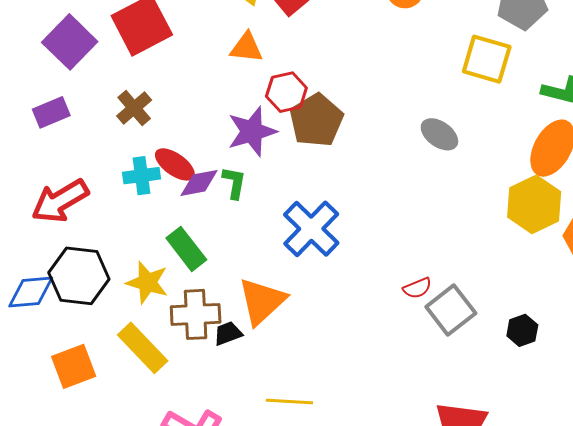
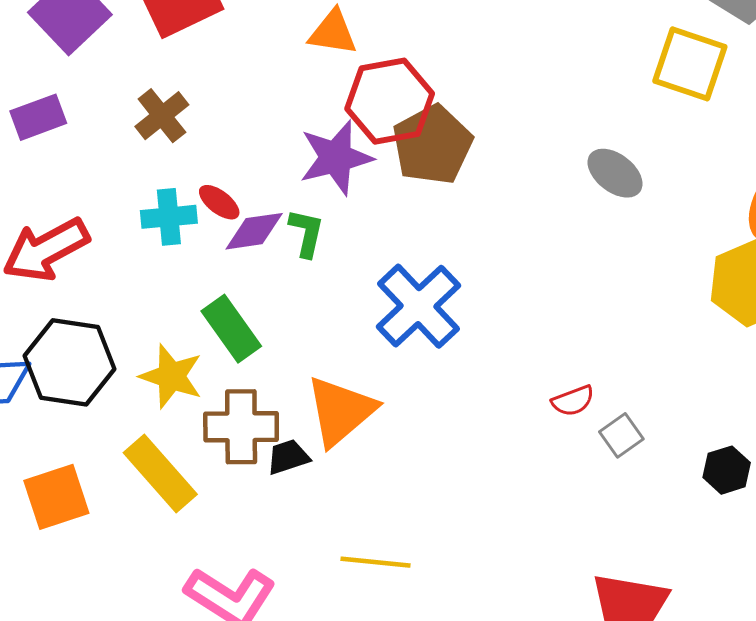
red hexagon: (286, 92) -> (390, 101), size x1.4
red ellipse: (175, 164) -> (219, 202), size x0.7
gray square: (451, 310) -> (621, 435), size x0.6

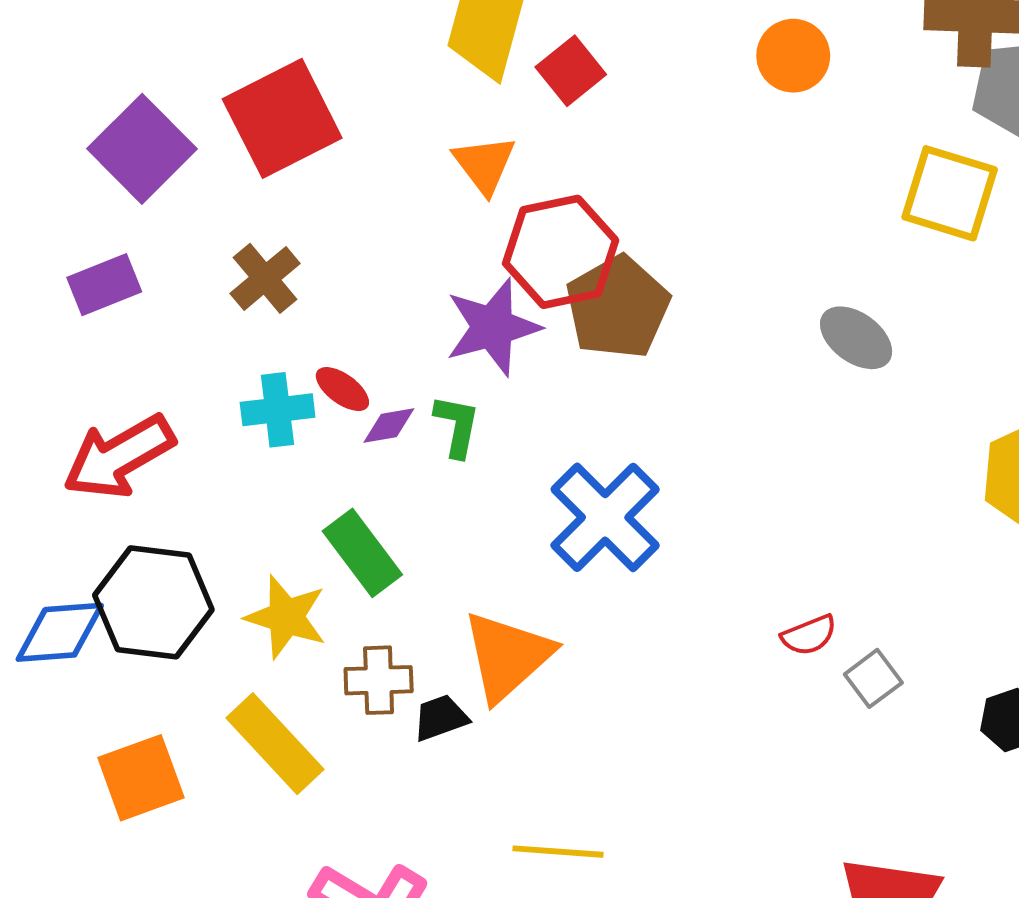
orange triangle: (333, 32) -> (484, 164), turned 46
purple diamond: (254, 231) -> (389, 425), size x0.7
brown cross: (241, 427) -> (379, 680), size x0.7

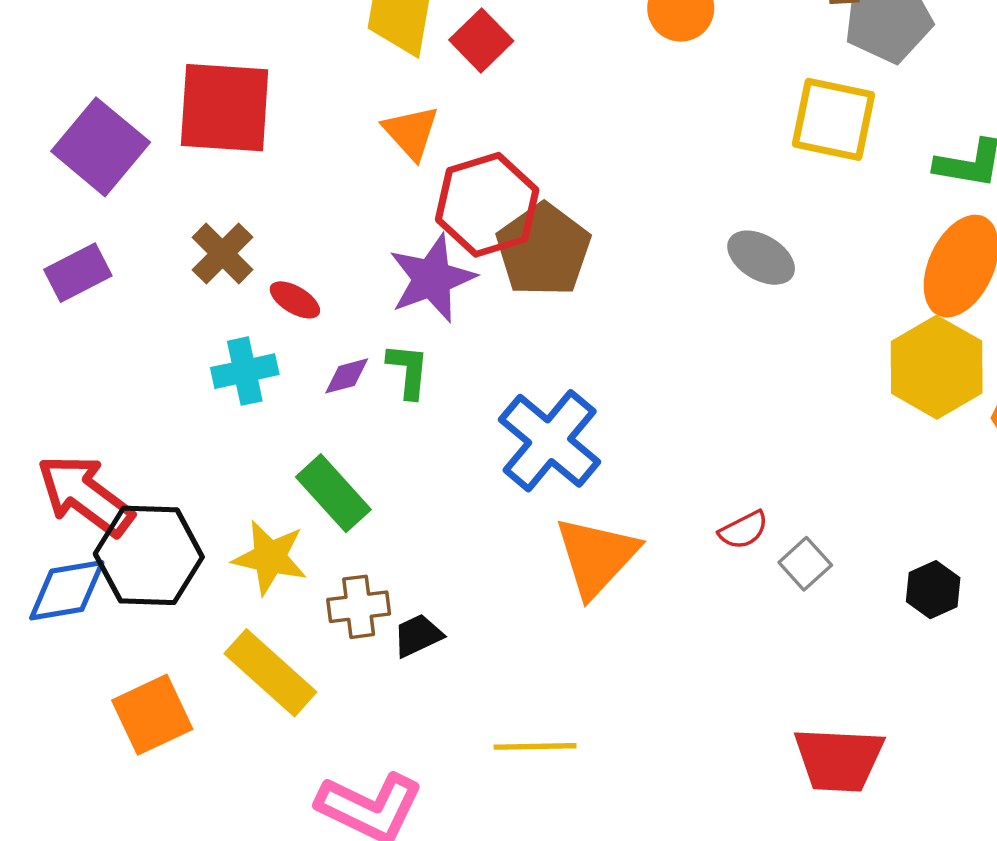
red square: (282, 118) -> (225, 108), turned 36
red ellipse: (342, 389) -> (295, 300), moved
red arrow: (119, 457) -> (85, 495), moved, turned 72
orange triangle: (507, 656) -> (596, 557), moved

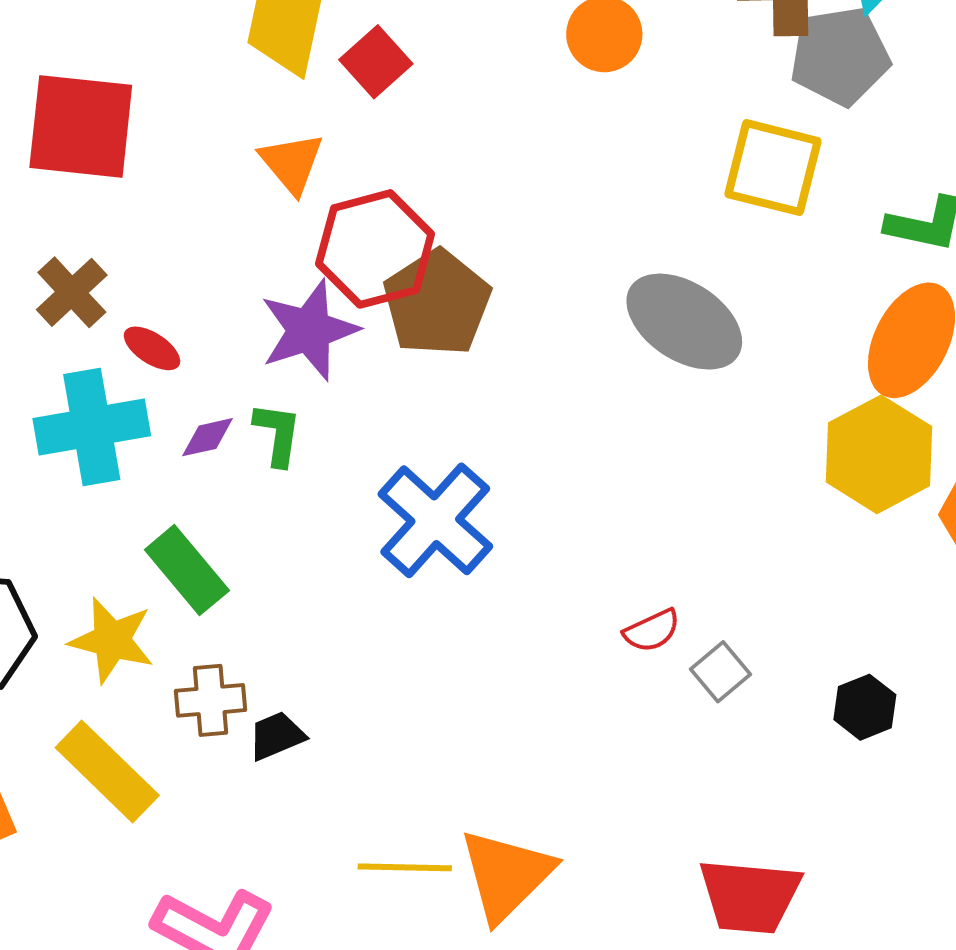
gray ellipse: (761, 258) -> (684, 322), size x1.5
cyan cross: (245, 371) -> (92, 427), size x1.5
orange triangle: (596, 557) -> (506, 875), moved

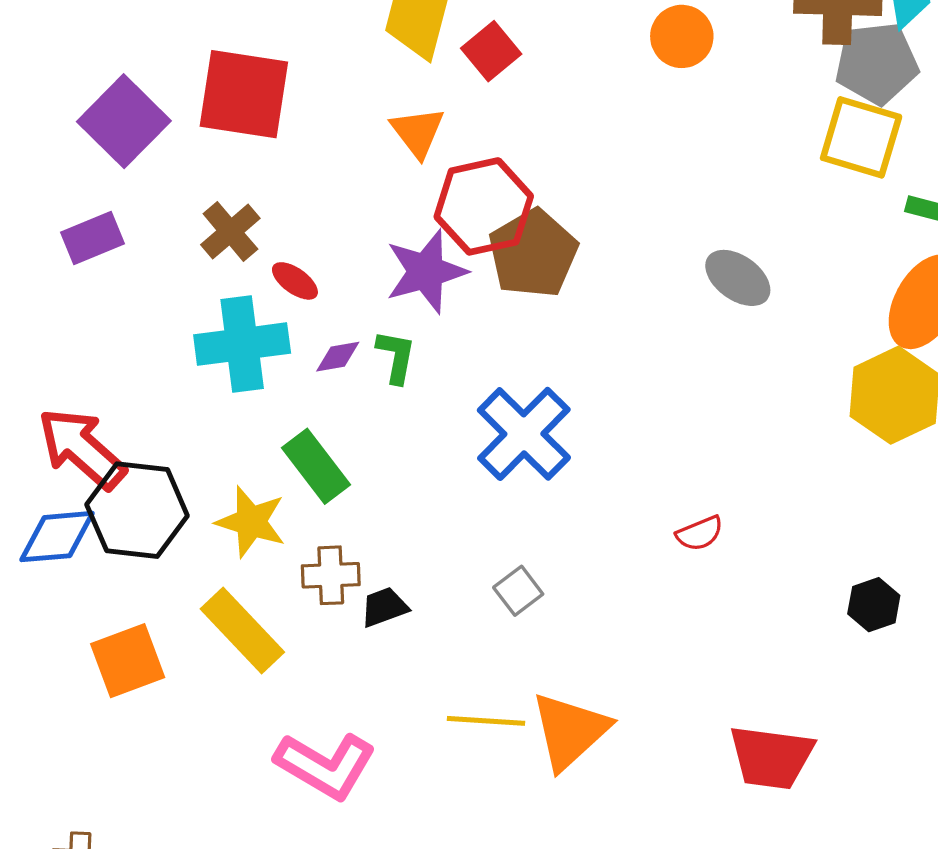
yellow square: (773, 168) -> (861, 137), moved
gray ellipse: (684, 322) -> (738, 278), size x0.7
gray square: (720, 672) -> (518, 591), moved

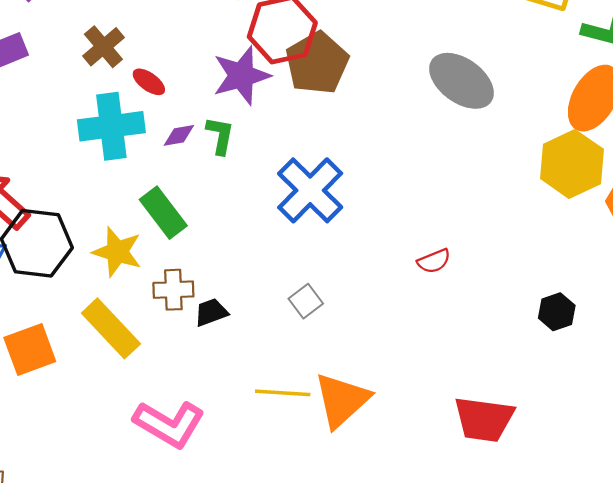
gray ellipse: (738, 278) -> (461, 81), size x1.4

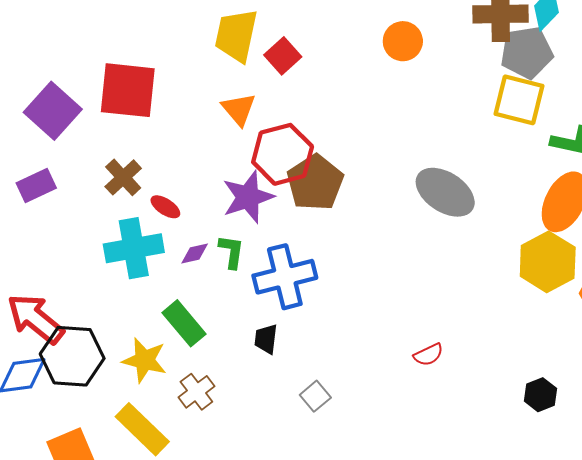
blue cross: (310, 190) -> (285, 277), moved, turned 34
brown cross: (173, 290) -> (196, 392), turned -32
black trapezoid: (211, 312) -> (266, 339), moved, turned -60

